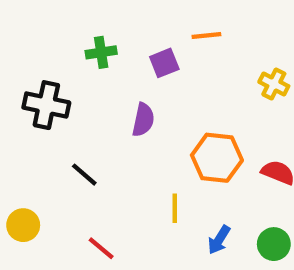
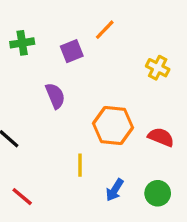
orange line: (206, 36) -> (105, 30), turned -40
purple semicircle: (143, 120) -> (55, 96), turned -35

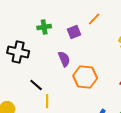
orange hexagon: (113, 126) -> (85, 77), moved
yellow line: (80, 165) -> (47, 101), moved

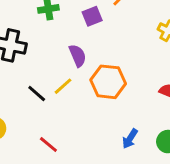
yellow line: (47, 101) -> (63, 86), moved, turned 48

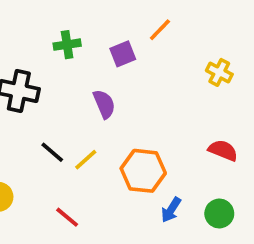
orange hexagon: (108, 82) -> (143, 171), moved
yellow line: (63, 86) -> (86, 160), moved

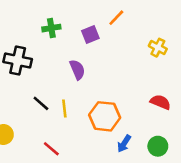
yellow line: (86, 160) -> (64, 109), turned -54

